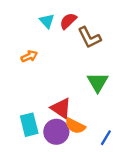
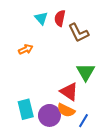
red semicircle: (68, 21) -> (60, 18), turned -35
red triangle: (61, 108) -> (69, 92), moved
blue line: (106, 138) -> (84, 121), moved

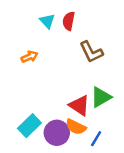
brown L-shape: (78, 33) -> (91, 52), moved
green triangle: (86, 72) -> (101, 97), moved, turned 30
cyan rectangle: (26, 109) -> (29, 126), turned 60

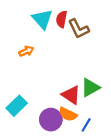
cyan triangle: (47, 21) -> (42, 19), size x1.5
brown L-shape: (91, 52) -> (79, 29), moved
cyan rectangle: (29, 126) -> (17, 106), moved

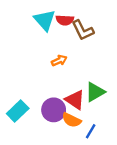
red semicircle: (62, 19) -> (65, 20), turned -98
orange arrow: (26, 51) -> (59, 61), moved
purple circle: (51, 120) -> (54, 110), moved

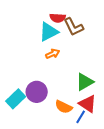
cyan triangle: (45, 20) -> (49, 32), moved, turned 45
red triangle: (75, 100) -> (88, 104), moved
purple circle: (54, 110) -> (37, 92), moved

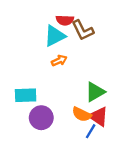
purple circle: (37, 92) -> (41, 118), moved
cyan rectangle: (16, 99) -> (26, 95), moved, turned 42
orange semicircle: (64, 107) -> (82, 114), moved

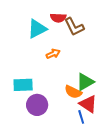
cyan triangle: (55, 36) -> (37, 29), moved
orange semicircle: (82, 114) -> (73, 92), moved
blue line: (91, 131) -> (81, 117), turned -48

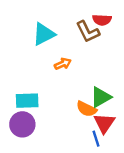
red semicircle: (58, 18) -> (102, 20), moved
red triangle: (88, 104) -> (104, 123), turned 30
purple circle: (37, 105) -> (22, 124), moved

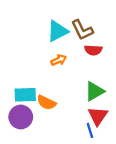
red semicircle: (102, 20) -> (93, 50), moved
cyan triangle: (44, 34) -> (58, 31), moved
orange semicircle: (86, 109) -> (46, 102), moved

